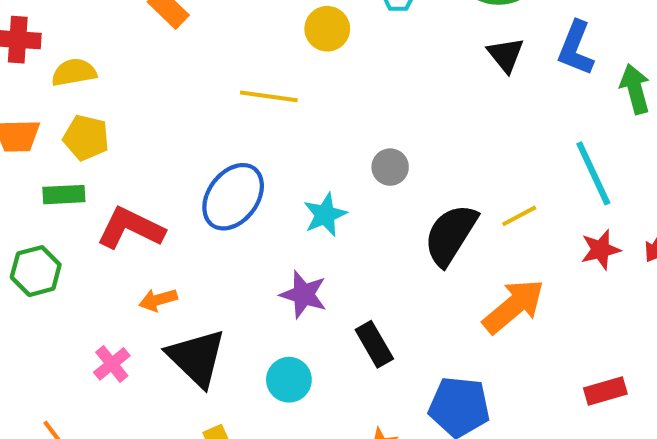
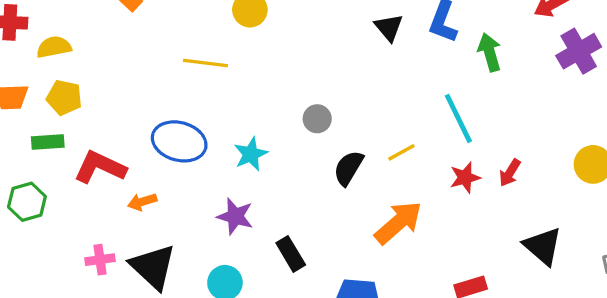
gray circle: (390, 167) -> (317, 119), moved
blue ellipse: (233, 197) -> (179, 141), turned 69
black semicircle: (451, 235) -> (348, 168), size x0.7
orange arrow: (158, 300) -> (142, 202), moved
pink cross: (112, 364) -> (100, 260), moved, turned 32

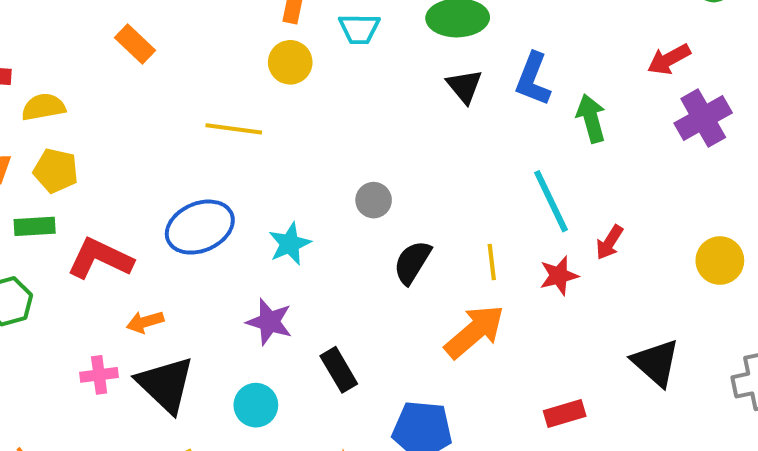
blue ellipse: (179, 141) -> (200, 227), turned -39
yellow line: (401, 152) -> (492, 262), moved, turned -68
red arrow: (510, 173) -> (609, 242), moved
orange arrow: (142, 202) -> (145, 322), moved

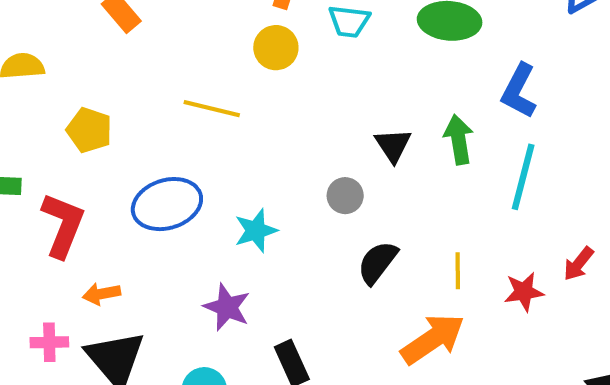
black triangle: (465, 86) -> (393, 145), moved
green arrow: (591, 118) -> (459, 140), moved
yellow pentagon: (56, 171) -> (89, 130), moved
cyan line: (551, 201) -> (523, 177), moved, turned 34
red L-shape: (100, 259) -> (63, 225), turned 80

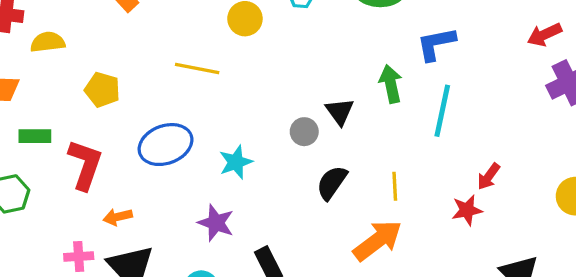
blue L-shape: (519, 91) -> (436, 44), turned 54
black triangle: (393, 145) -> (340, 112), moved
red star: (524, 292) -> (467, 210), moved

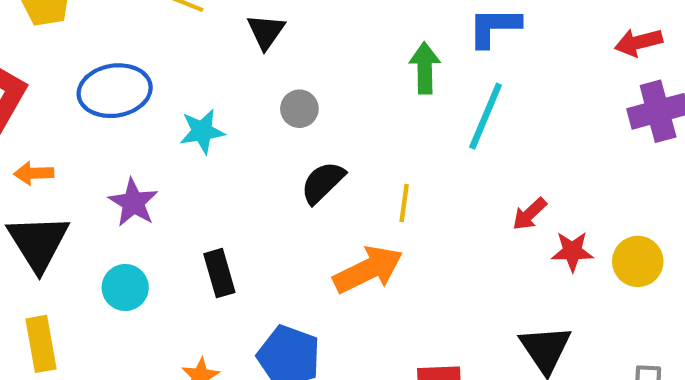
black triangle: (340, 112) -> (266, 32), moved
red star: (467, 210) -> (572, 251), moved
purple star: (216, 223) -> (133, 203), moved

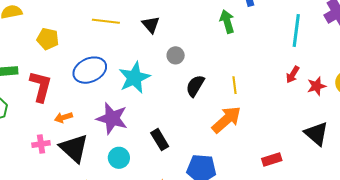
cyan line: (486, 116) -> (296, 30), moved
cyan star: (202, 131) -> (134, 78), size x1.5
purple star: (133, 203) -> (112, 118), size x1.4

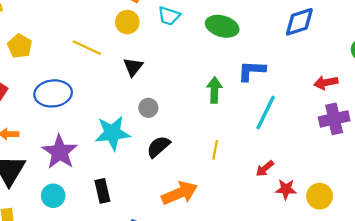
cyan line: (296, 30) -> (266, 113), moved
cyan star: (134, 78) -> (112, 133), moved
yellow line: (235, 85) -> (215, 150), moved

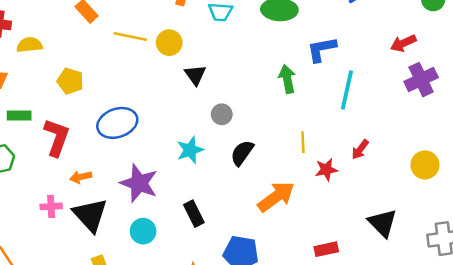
yellow circle: (127, 22) -> (169, 43), moved
yellow line: (87, 48) -> (130, 37), moved
cyan star: (112, 133) -> (190, 150), size x0.7
red star: (286, 189) -> (326, 170), moved

